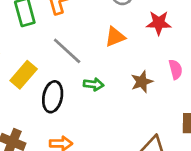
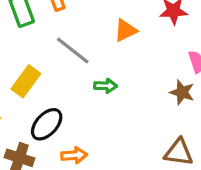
brown star: (142, 82) -> (182, 92), moved, turned -30
black ellipse: (53, 97) -> (47, 124), moved, turned 36

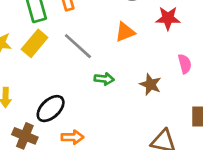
yellow rectangle: (26, 81) -> (35, 43), moved
brown star: (182, 92) -> (150, 84), moved

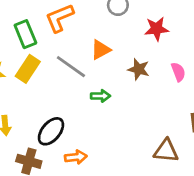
orange triangle: (125, 32) -> (101, 50), moved
brown star: (150, 84) -> (139, 69), moved

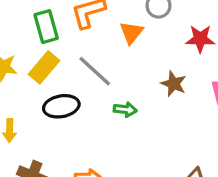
orange triangle: (101, 50) -> (131, 32), moved, turned -30
black ellipse: (51, 131) -> (61, 106), moved, turned 32

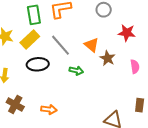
orange triangle: (131, 32) -> (92, 45), moved, turned -35

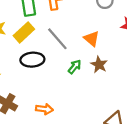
brown star: (107, 58) -> (99, 65), moved
green arrow: (76, 71) -> (75, 67), turned -64

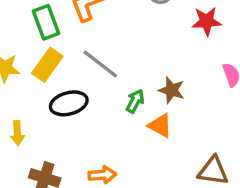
orange triangle: (91, 39) -> (160, 126), moved

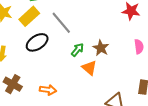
black ellipse: (69, 103) -> (37, 42), turned -30

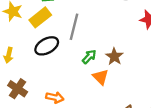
gray line: (61, 23) -> (74, 27), turned 50

